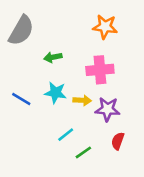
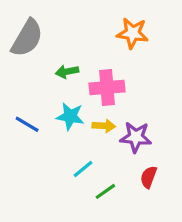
pink cross: (100, 70) -> (107, 88), moved

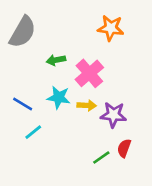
pink cross: (107, 88) -> (89, 73), turned -36
cyan line: (83, 169) -> (33, 132), moved
green line: (105, 191) -> (101, 157), moved

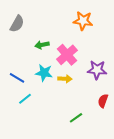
gray semicircle: (23, 32) -> (17, 24), size x0.7
purple star: (113, 115) -> (97, 70), moved
red semicircle: (124, 148) -> (103, 101), moved

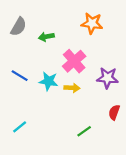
green arrow: (42, 45) -> (46, 37), moved
blue line: (17, 78) -> (20, 76), moved
cyan line: (25, 99) -> (20, 127), moved

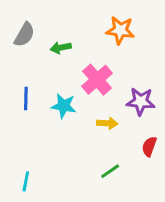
blue line: (20, 76) -> (26, 99), turned 60
yellow arrow: (72, 88) -> (107, 123), moved
cyan line: (20, 127) -> (26, 181), moved, turned -40

